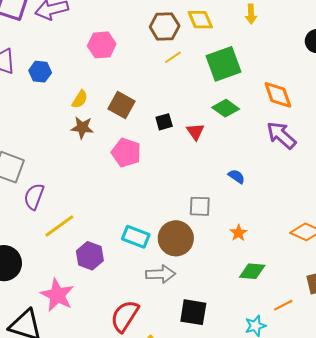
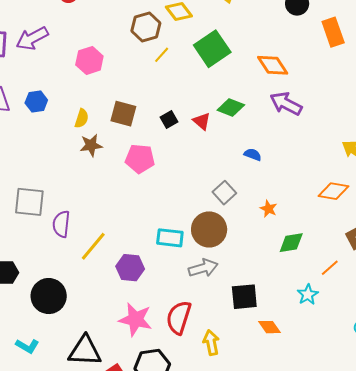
green diamond: (226, 108) -> (231, 107), moved
gray square: (200, 206) -> (224, 193), turned -30
pink star: (57, 295) -> (135, 319), moved

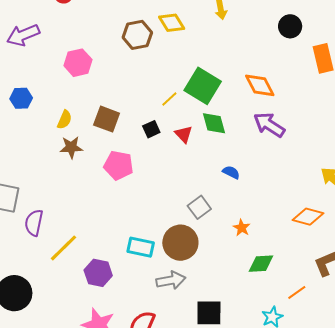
green square: (212, 49) -> (203, 86), moved, turned -30
yellow line: (162, 55) -> (169, 99), moved
green diamond: (231, 107) -> (214, 123), turned 48

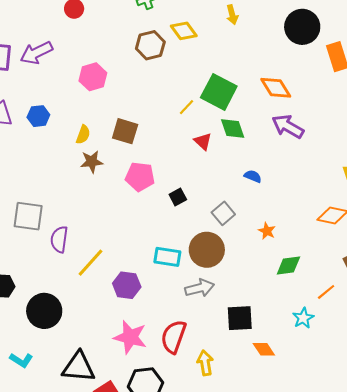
black circle: (290, 26) -> (302, 27), size x1.5
black square: (151, 129) -> (178, 197), moved

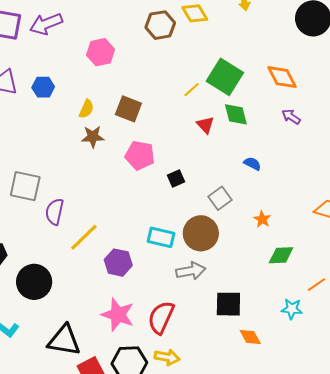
purple arrow: (288, 126) -> (291, 117), size x0.6
cyan star: (303, 318) -> (292, 309), turned 30
yellow arrow: (205, 363) -> (167, 357), moved, turned 105

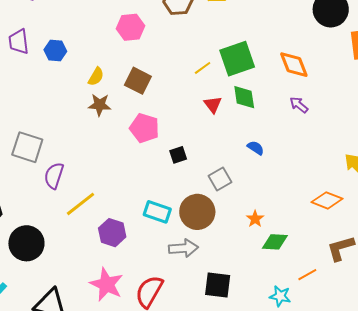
pink hexagon: (101, 52) -> (131, 27), moved
green square: (225, 77) -> (237, 59), turned 33
orange star: (262, 219) -> (255, 219), moved

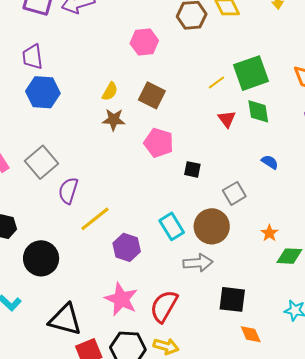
blue hexagon: (55, 50) -> (43, 92), moved, size x1.5
gray square: (27, 147) -> (42, 162), turned 32
black square: (178, 155) -> (192, 169), turned 30
cyan rectangle: (157, 212) -> (172, 226), turned 40

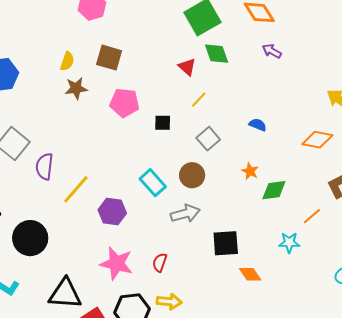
yellow line: (217, 82) -> (199, 100), moved
blue semicircle: (270, 162) -> (258, 125), moved
brown circle: (212, 226) -> (192, 175), size x0.7
red semicircle: (164, 306) -> (160, 262), size x0.6

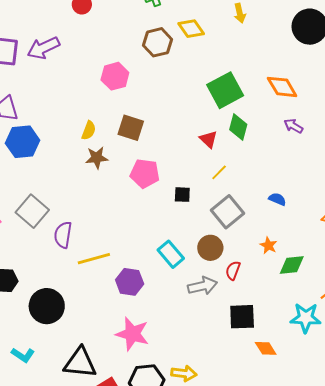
green diamond: (217, 54) -> (238, 127), turned 32
gray square: (208, 139) -> (227, 212), size x1.4
yellow line: (76, 189) -> (94, 259), turned 32
cyan star: (289, 243) -> (306, 318), size x1.4
red semicircle: (160, 262) -> (233, 270), moved

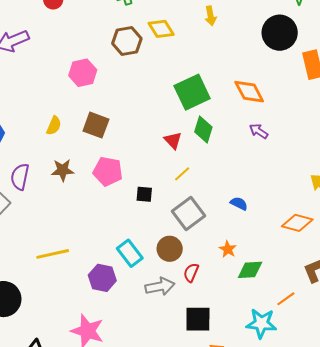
brown star: (97, 158) -> (63, 170), moved
purple semicircle: (63, 235) -> (20, 177), moved
purple hexagon: (130, 282) -> (102, 278), moved

